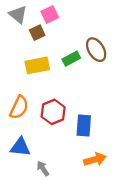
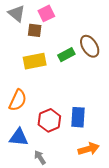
brown square: (37, 33) -> (35, 30), turned 32
red hexagon: (53, 112) -> (49, 120), moved

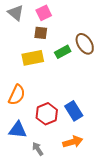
brown square: (35, 30) -> (41, 33), moved
blue rectangle: (78, 117) -> (74, 111), turned -36
orange arrow: (89, 149) -> (73, 142), moved

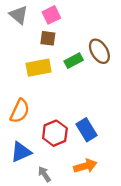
blue triangle: (18, 130) -> (21, 152), turned -30

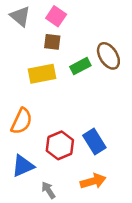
pink square: (51, 15) -> (56, 16), turned -30

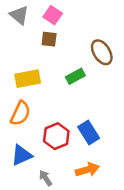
green rectangle: (80, 66) -> (75, 76), moved
yellow rectangle: (42, 74) -> (28, 79), moved

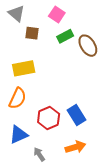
pink square: (53, 15) -> (57, 14), moved
brown square: (49, 39) -> (32, 33), moved
green rectangle: (75, 76) -> (65, 36), moved

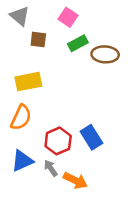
brown ellipse: (88, 46) -> (105, 54), turned -55
orange arrow: (75, 147) -> (75, 181), moved, turned 42
gray arrow: (39, 154) -> (51, 168), moved

